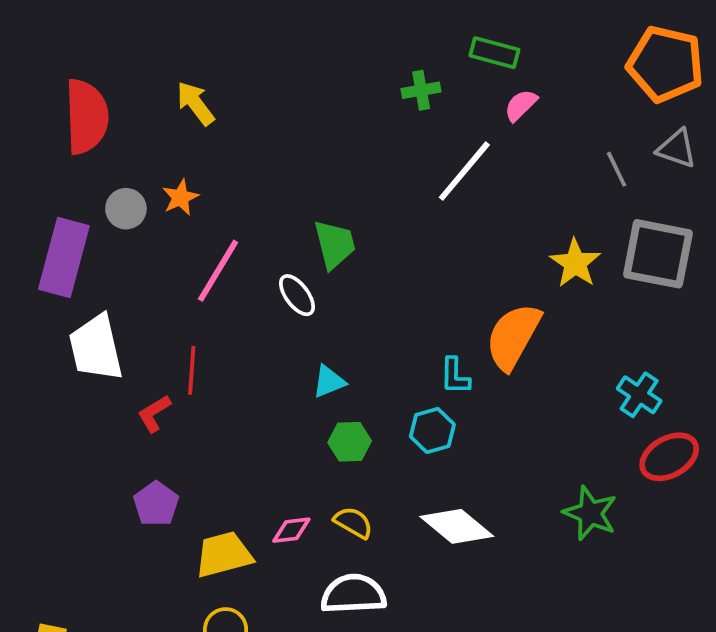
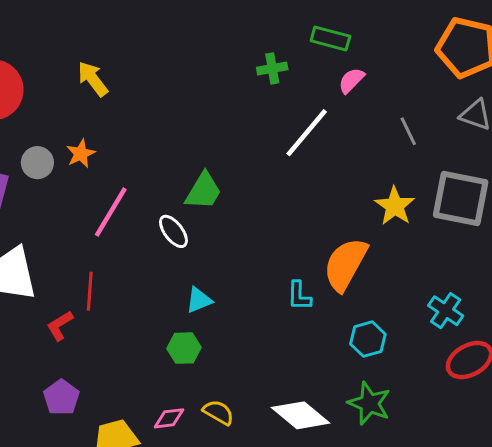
gray line: (617, 169) -> (408, 131), moved
green trapezoid: (335, 244) -> (203, 191), turned 45
cyan hexagon: (432, 430) -> (368, 339), moved
green hexagon: (350, 442) -> (184, 348), moved
green star: (590, 513) -> (369, 403), moved

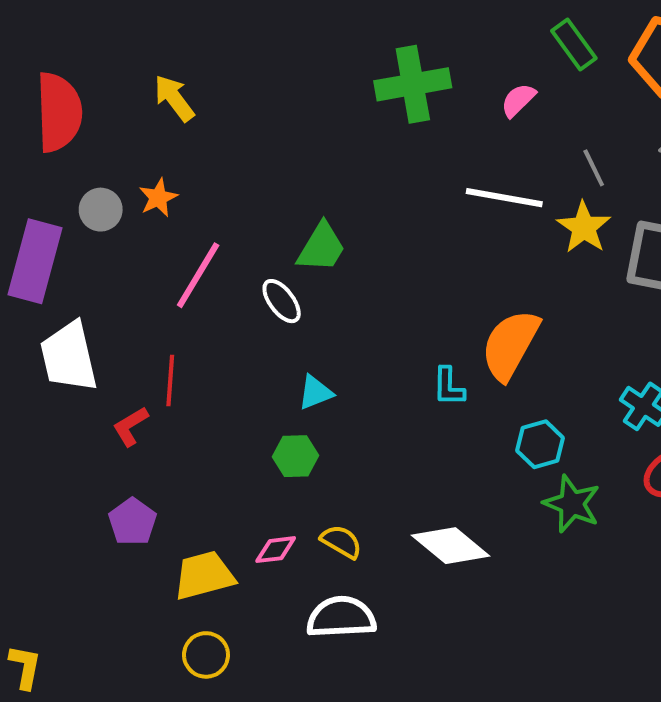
green rectangle: (330, 39) -> (574, 45), moved, turned 39
green cross: (272, 68) -> (413, 84), size x1.8
white line: (307, 133) -> (504, 198), moved, turned 60
yellow star: (395, 206) -> (584, 227), moved
green star: (369, 403) -> (572, 504), moved

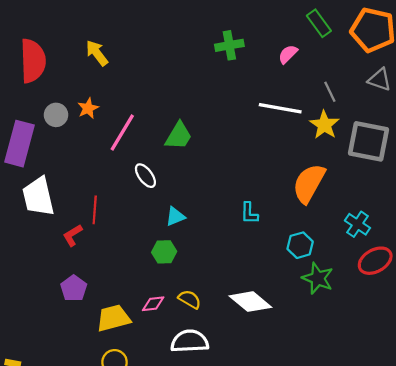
green cross: (413, 84) -> (229, 45), size x0.7
pink line: (198, 275) -> (122, 133), moved
white ellipse: (282, 301) -> (145, 176), moved
orange semicircle: (510, 345) -> (309, 183), moved

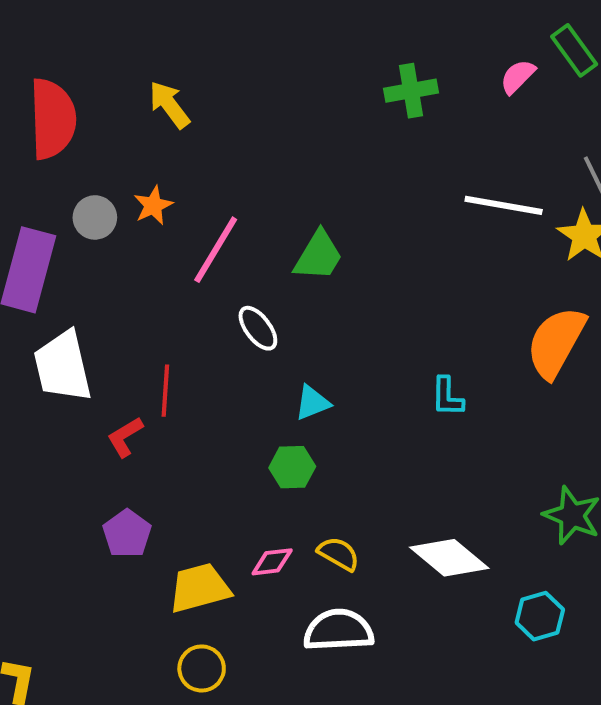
pink semicircle: (288, 54) -> (518, 77), moved
cyan hexagon: (300, 245) -> (540, 616), moved

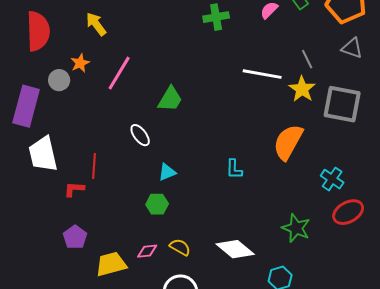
orange star: (153, 205) -> (80, 63), moved
pink line: (216, 250) -> (119, 73), moved
red L-shape: (125, 437) -> (74, 189), turned 35

